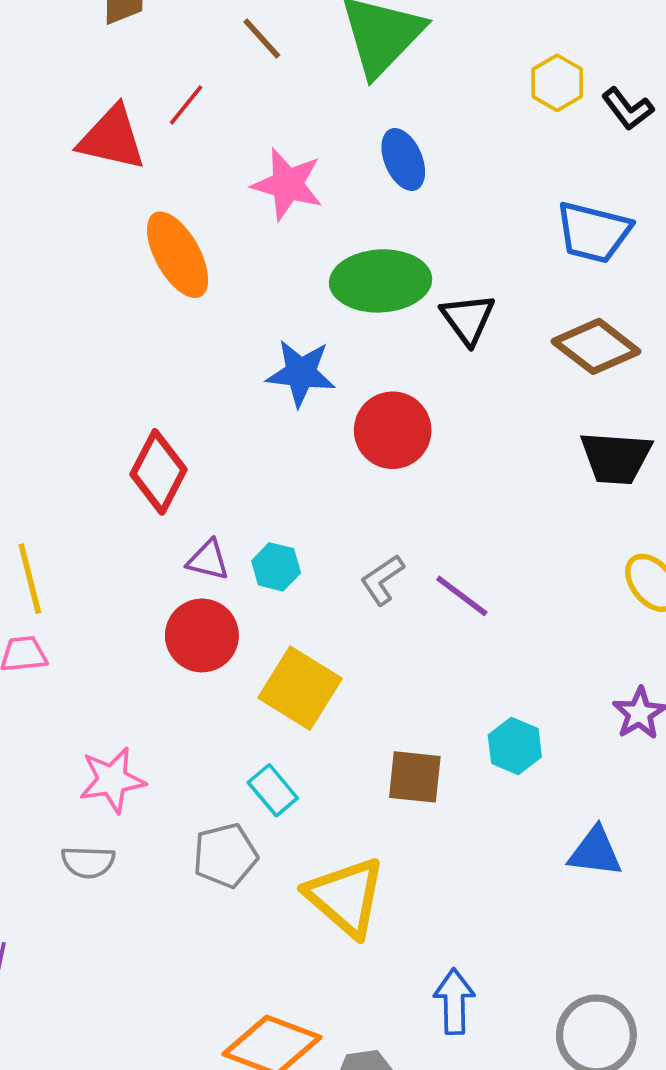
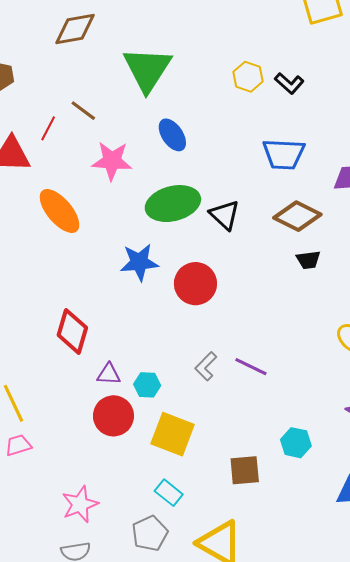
brown line: (262, 38) -> (83, 111), moved
black trapezoid: (616, 458) -> (308, 260), moved, size x0.6
cyan hexagon: (276, 567) -> (147, 385), moved

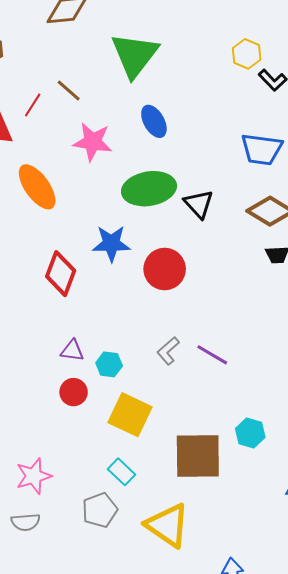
yellow hexagon: (248, 77) -> (247, 54), moved
red diamond: (72, 331) -> (61, 274), moved
red circle: (113, 416) -> (74, 392), size x0.7
brown square: (245, 470) -> (198, 456), size x1.6

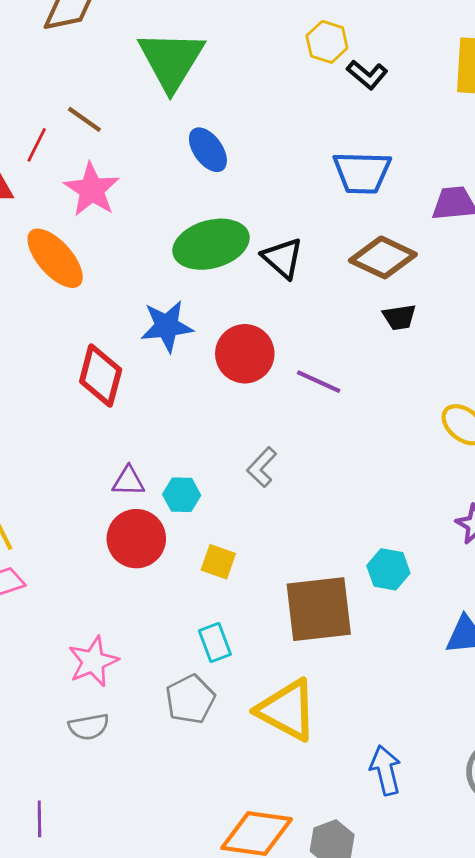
pink star: (93, 142) -> (92, 190), moved, turned 30
purple line: (212, 355) -> (319, 382), moved
red circle: (74, 392) -> (136, 539), size x1.5
yellow square: (130, 415) -> (218, 562), size x0.6
cyan rectangle: (121, 472) -> (215, 643), turned 32

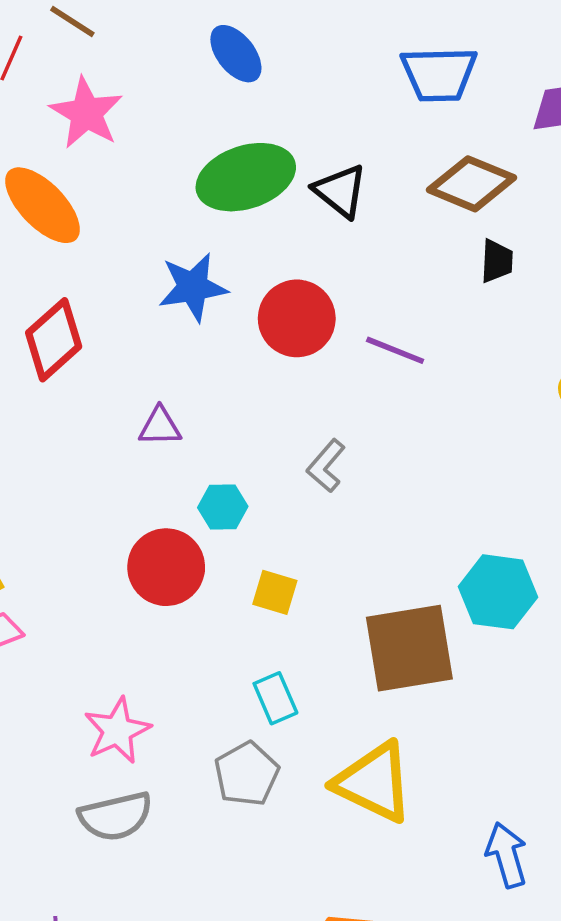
black trapezoid: (399, 317) -> (497, 261), turned -76
red diamond: (101, 376) -> (54, 340), moved, turned 36
purple triangle: (128, 481) -> (160, 427), moved
cyan hexagon: (388, 569) -> (498, 592), size x1.4
gray semicircle: (89, 727) -> (116, 816), size x1.4

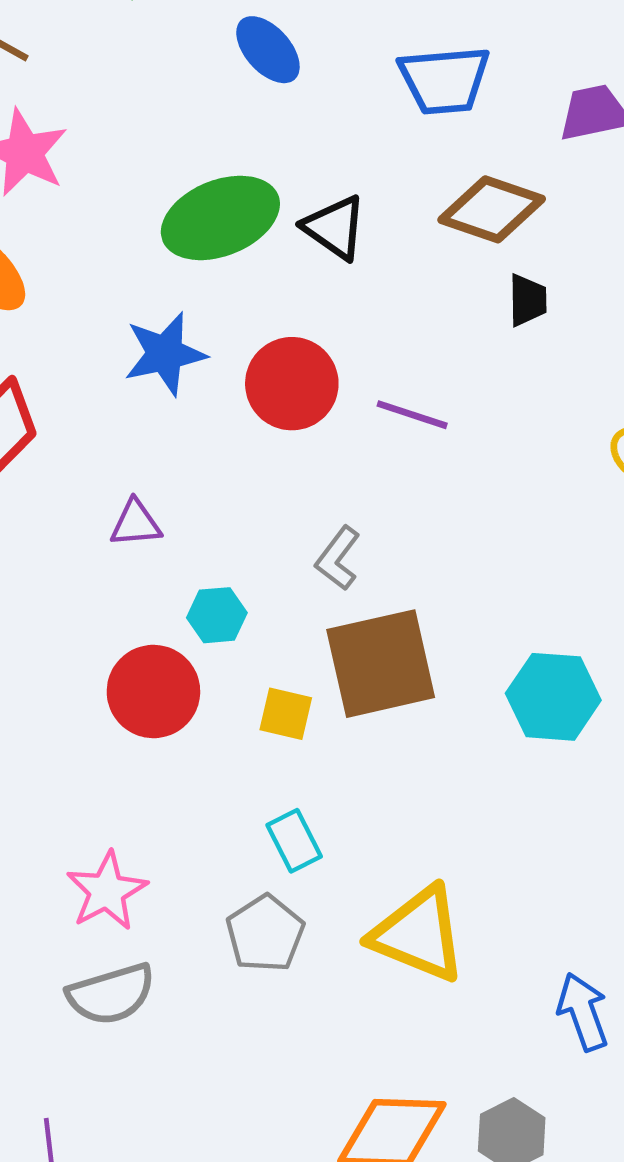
blue ellipse: (236, 54) -> (268, 50), moved
brown square: (409, 648) -> (381, 664), moved

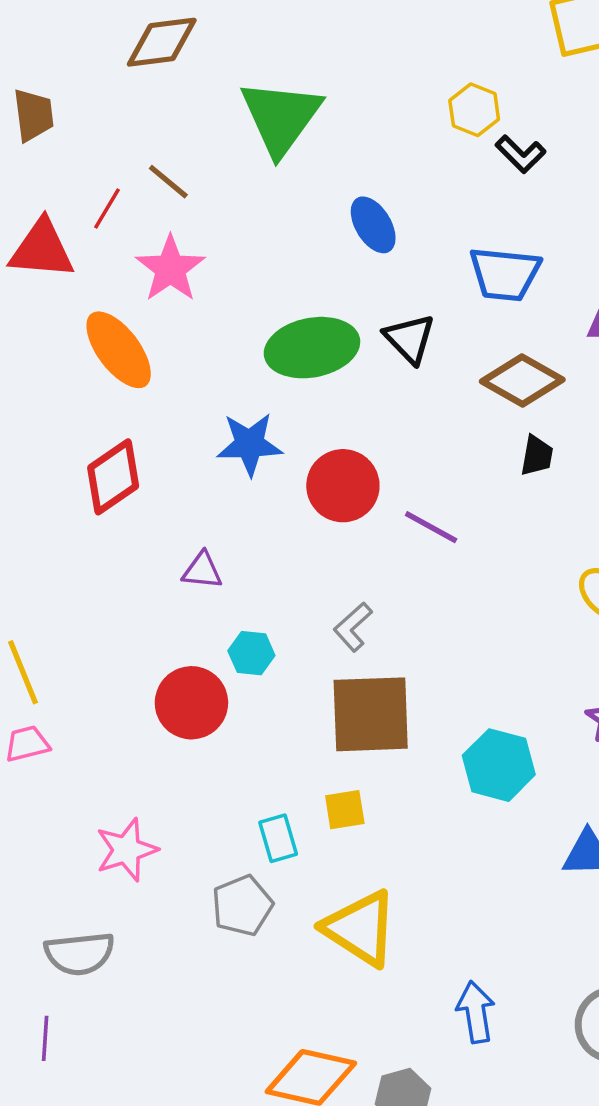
black triangle: (335, 227) -> (410, 339), moved
yellow square: (286, 714) -> (345, 810), moved, turned -33
gray semicircle: (111, 994) -> (80, 954), moved

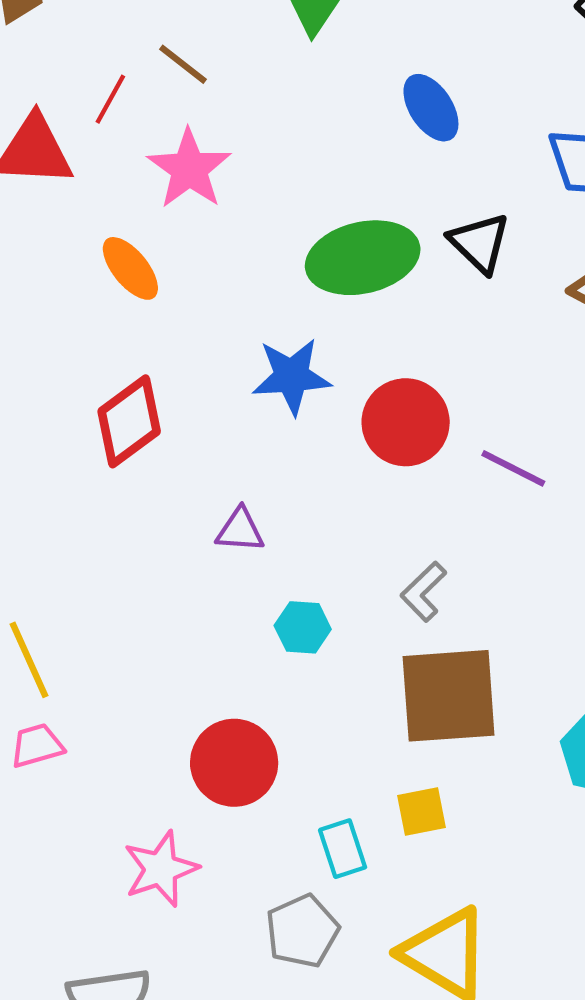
orange ellipse: (119, 350) -> (130, 268), size x0.7
red circle: (191, 703) -> (234, 763), moved

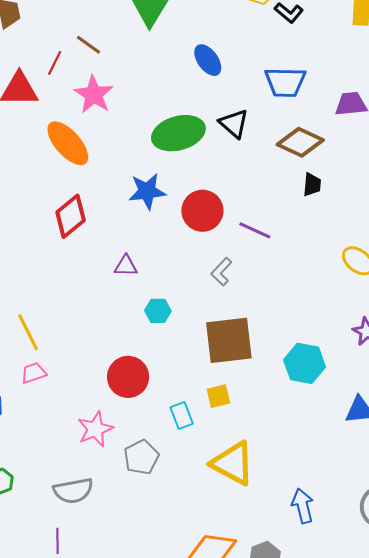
orange ellipse: (130, 268) -> (68, 143), size x1.5
gray L-shape: (423, 592) -> (221, 272), moved
gray pentagon: (302, 931) -> (141, 457), moved

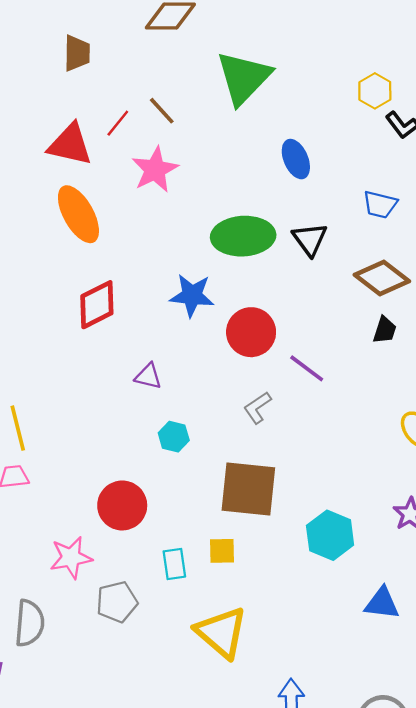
blue trapezoid: (285, 82) -> (380, 204), size x0.7
orange ellipse: (68, 143) -> (78, 214), moved
gray semicircle: (73, 491) -> (30, 623), turned -87

